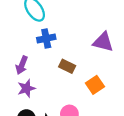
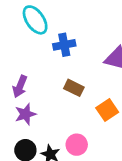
blue cross: (46, 38) -> (64, 45), moved

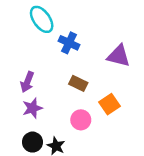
blue cross: (64, 45) -> (69, 43), turned 36
pink circle: (77, 145) -> (81, 120), moved

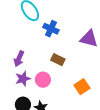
orange square: (109, 104) -> (82, 87), moved
pink circle: (81, 120) -> (43, 80), moved

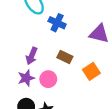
purple arrow: (19, 59) -> (32, 56), moved
orange square: (82, 87) -> (91, 71), moved

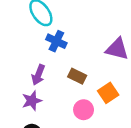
blue cross: (57, 23) -> (56, 41), moved
pink circle: (48, 79) -> (84, 110), moved

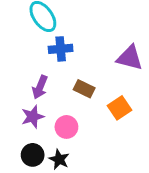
blue cross: (56, 41) -> (61, 49), turned -30
pink circle: (84, 110) -> (66, 127), moved

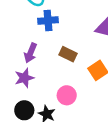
pink circle: (66, 127) -> (67, 95), moved

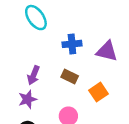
blue cross: (48, 20) -> (72, 44), moved

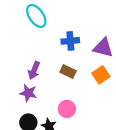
orange square: (98, 92) -> (101, 75), moved
purple star: (28, 99) -> (28, 93), turned 30

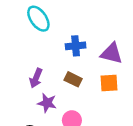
orange square: (101, 75) -> (109, 83), turned 30
purple star: (28, 93) -> (47, 103), moved

